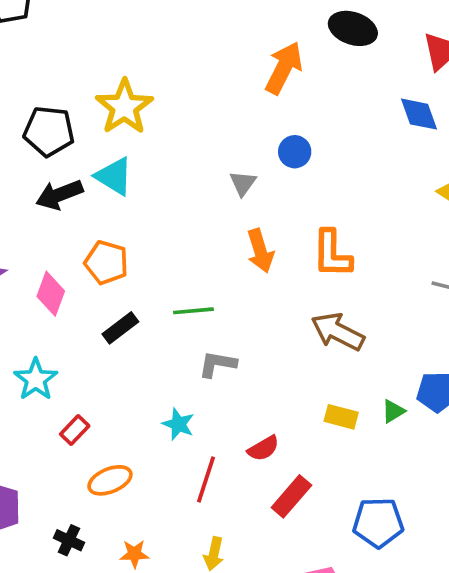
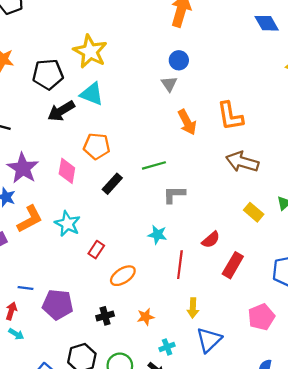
blue circle: (295, 152) -> (179, 60), moved
yellow rectangle: (341, 417) -> (254, 212), turned 36
black cross: (69, 540) -> (105, 316), turned -30

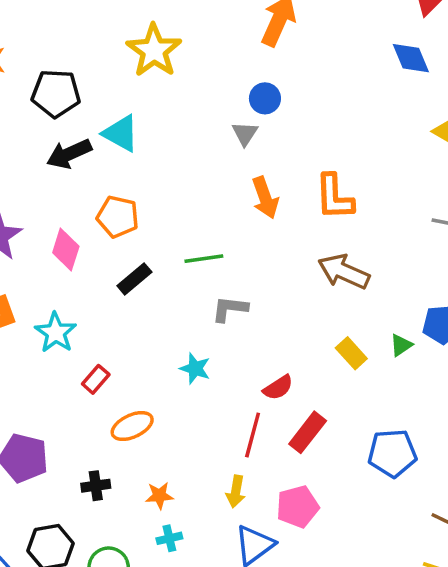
yellow star: (90, 51) -> (154, 51), moved
red line: (180, 265) -> (253, 435), moved
pink pentagon: (261, 317) -> (298, 507), moved
cyan cross: (167, 347) -> (169, 538), moved

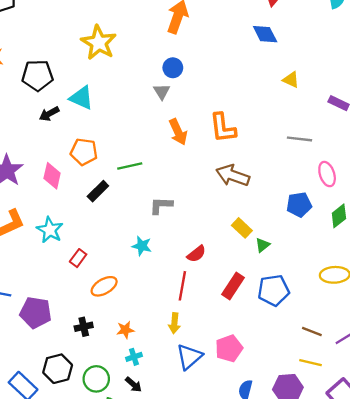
black arrow: (69, 154) -> (49, 114), size x0.7
green line: (204, 259) -> (130, 166), moved
green triangle: (401, 345) -> (263, 245), moved
red rectangle: (308, 432) -> (233, 286), moved
pink pentagon: (298, 507) -> (229, 348), moved

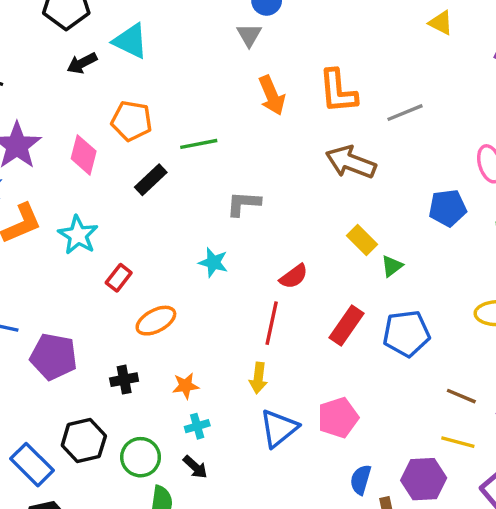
gray line: (299, 139) -> (405, 113), moved, turned -30

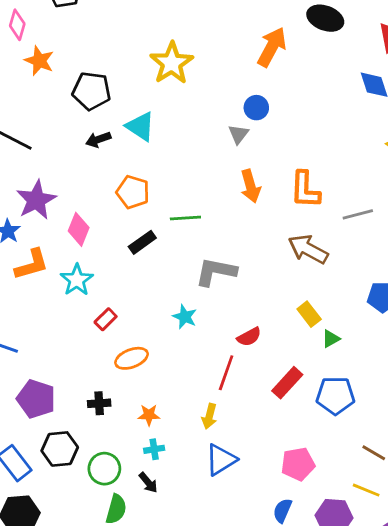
pink diamond: (84, 155) -> (79, 229), moved
gray L-shape: (243, 203) -> (216, 272), size x1.4
purple pentagon: (54, 357) -> (36, 399), moved
pink pentagon: (338, 418) -> (298, 464), moved

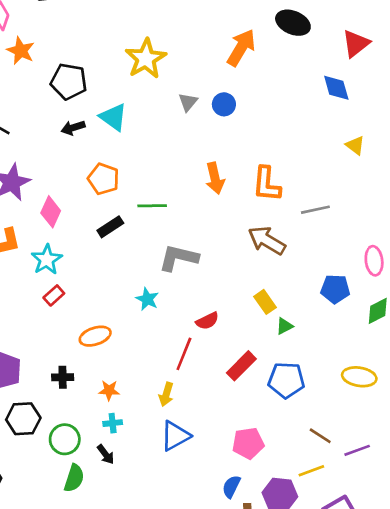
gray triangle: (238, 134) -> (188, 102), moved
red rectangle: (106, 319) -> (54, 295), moved
yellow line: (366, 490) -> (311, 471), turned -45

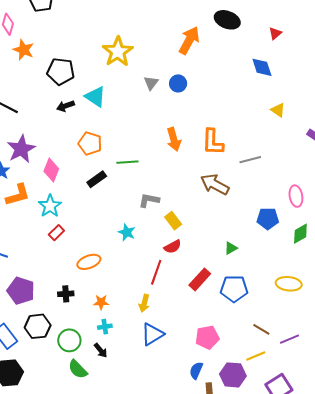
red triangle: (356, 43) -> (275, 33), size x0.6
gray L-shape: (178, 258) -> (149, 200), size x0.7
yellow rectangle: (265, 302) -> (173, 221), moved
green semicircle: (74, 478) -> (78, 369), turned 120

